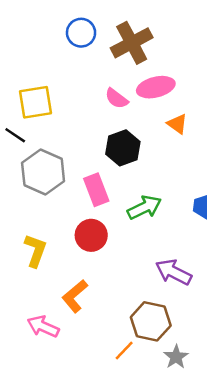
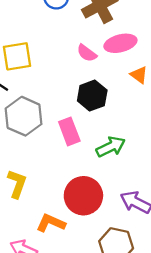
red circle: (91, 235) -> (83, 196), moved, size x1.4
orange L-shape: (75, 296) -> (51, 223), turned 64

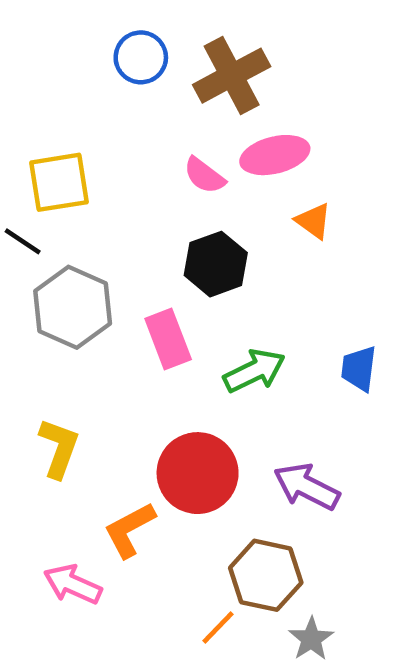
orange L-shape: (51, 223) -> (129, 530), turned -52

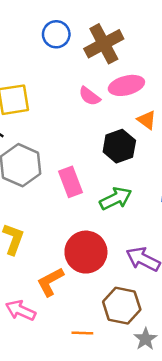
black hexagon: (216, 264) -> (119, 146), moved
orange line: (218, 628) -> (82, 333), moved, turned 48

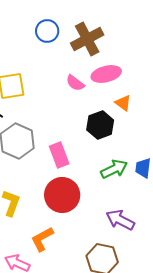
green arrow: (116, 199) -> (114, 169), moved
red circle: (86, 252) -> (62, 195), moved

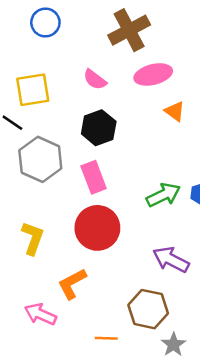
blue circle: (47, 31) -> (45, 22), moved
pink semicircle: (75, 83) -> (95, 80), moved
black hexagon: (100, 125) -> (99, 128), moved

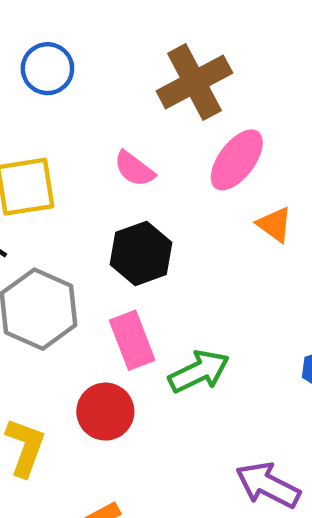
pink ellipse: (153, 74) -> (237, 160), turned -39
green arrow: (163, 195) -> (199, 371), moved
red circle: (97, 228) -> (105, 412), moved, size x0.7

